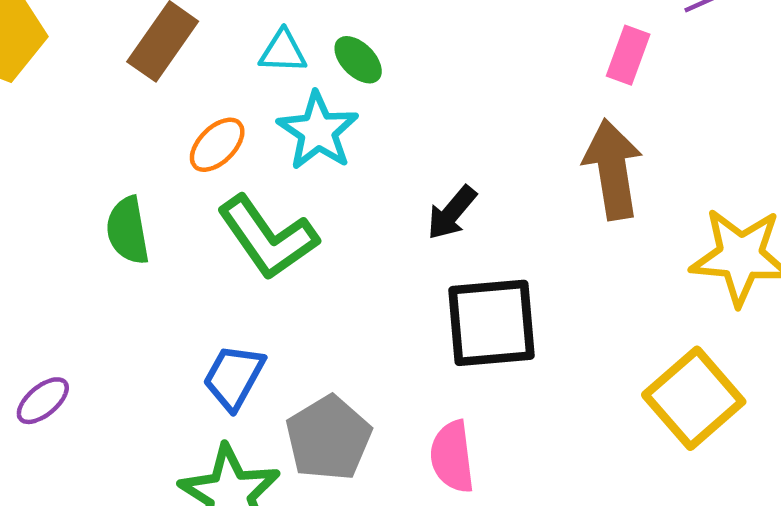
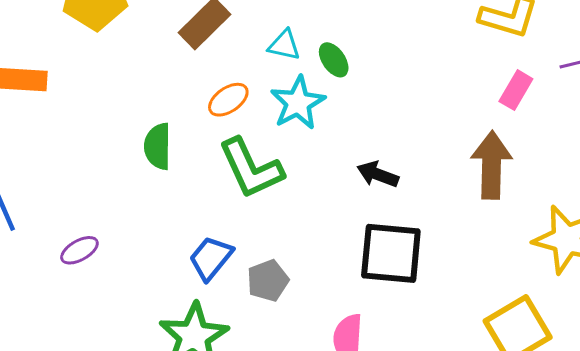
black arrow: (452, 213) -> (378, 174), turned 60
gray pentagon: (328, 438) -> (268, 281), moved, size x0.7

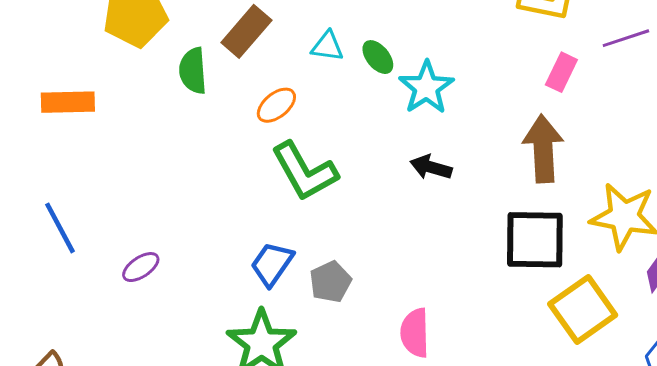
cyan star: (298, 103) -> (426, 87), moved
green semicircle: (158, 146) -> (193, 71), moved
black square: (391, 253) -> (535, 240), moved

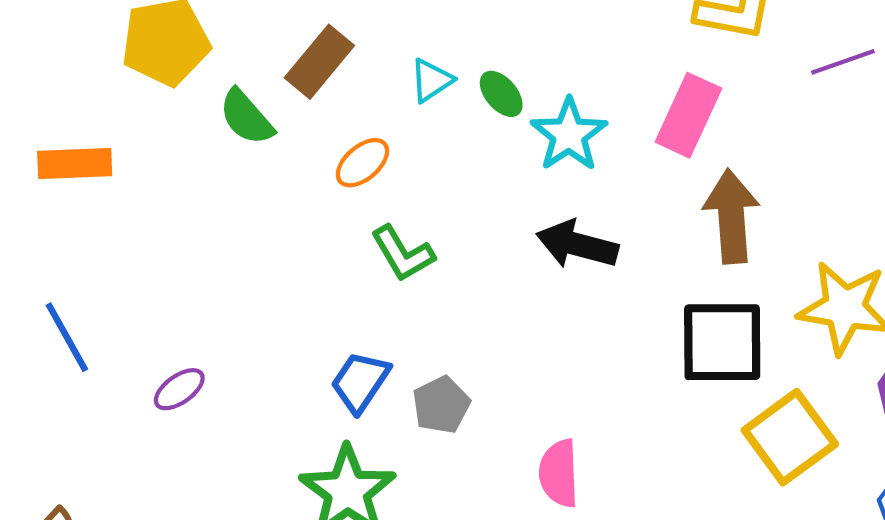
cyan triangle: (327, 46) -> (431, 80), turned -40
green semicircle: (193, 71) -> (246, 117), turned -36
pink rectangle: (561, 72) -> (688, 115), moved, size x1.5
black arrow: (431, 167) -> (577, 245), size x1.4
green L-shape: (304, 172) -> (403, 254), size x0.7

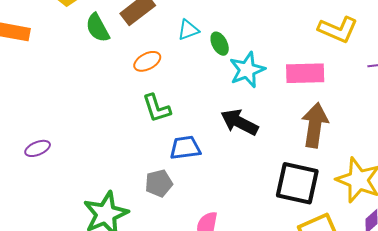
pink rectangle: (688, 115) -> (305, 73), turned 51
blue trapezoid: (360, 382) -> (185, 148), moved, turned 36

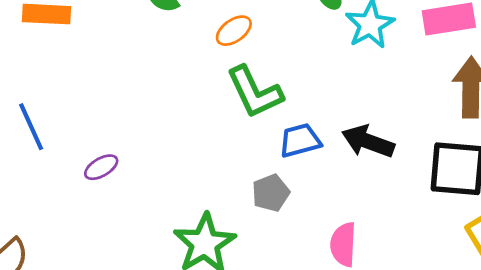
green L-shape: (157, 108) -> (255, 92), size x1.4
black arrow: (239, 122) -> (368, 141), moved

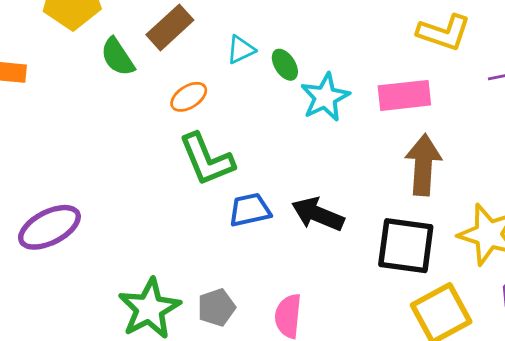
purple ellipse: (101, 167) -> (49, 227), size x1.8
gray pentagon: (271, 193) -> (216, 307), moved

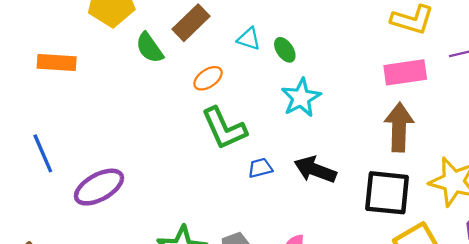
cyan triangle: (241, 50) -> (249, 39), turned 45
pink rectangle: (404, 95) -> (405, 72), moved
cyan star: (325, 97) -> (301, 98), moved
blue trapezoid: (250, 210) -> (260, 168), size x0.7

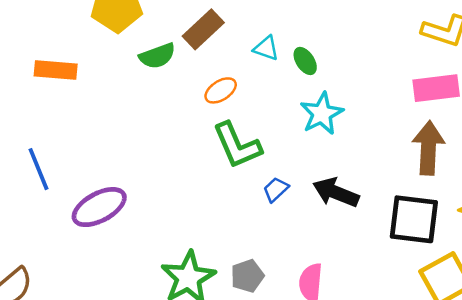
green semicircle: (150, 48) -> (157, 56), turned -76
blue trapezoid: (260, 168) -> (276, 189), turned -30

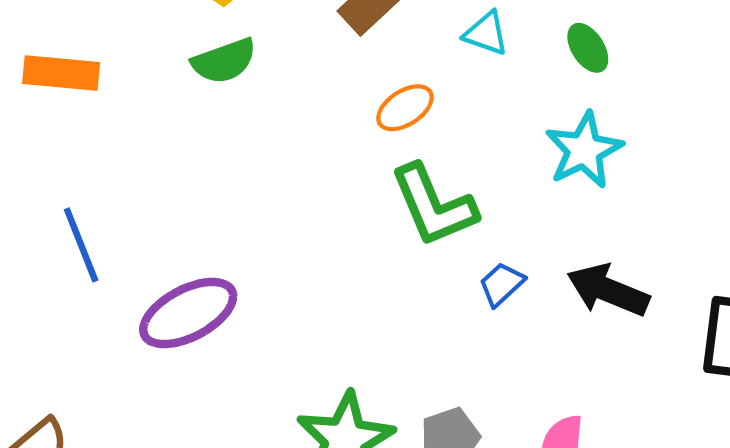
green semicircle: (157, 56) -> (224, 61), moved
green ellipse: (305, 61) -> (588, 48), moved
orange rectangle: (56, 70) -> (61, 73), moved

